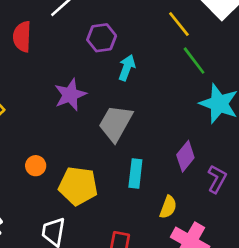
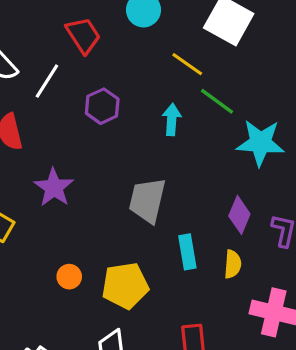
cyan arrow: (127, 68) -> (172, 119), moved
purple star: (70, 95) -> (54, 188), moved
yellow semicircle: (168, 207) -> (233, 264), moved

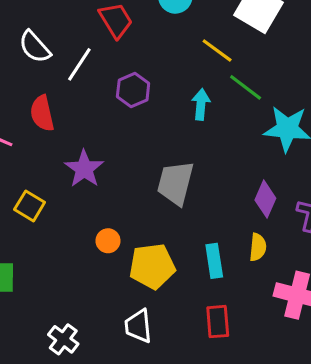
cyan rectangle: (187, 252) -> (214, 261), moved
orange circle: (69, 277) -> (108, 241), moved

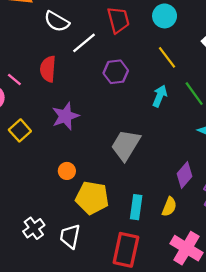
white semicircle: (35, 47) -> (57, 21), turned -35
yellow line: (217, 50) -> (167, 57), moved
red rectangle: (218, 322) -> (126, 250), size x1.4
white cross: (63, 339) -> (34, 228), moved

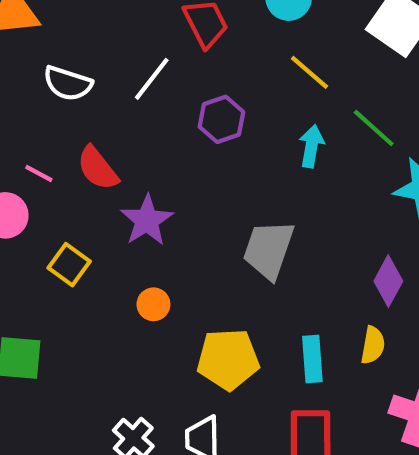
white semicircle: (57, 21) -> (68, 83), moved
red semicircle: (48, 69) -> (98, 168), moved, turned -30
orange circle: (67, 171) -> (153, 304), moved

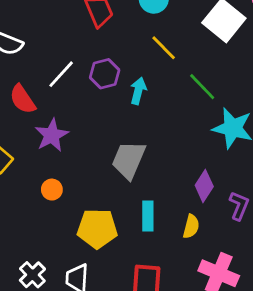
white line: (152, 79) -> (61, 74), moved
cyan arrow: (311, 146) -> (138, 91), moved
cyan rectangle: (312, 359) -> (148, 216), moved

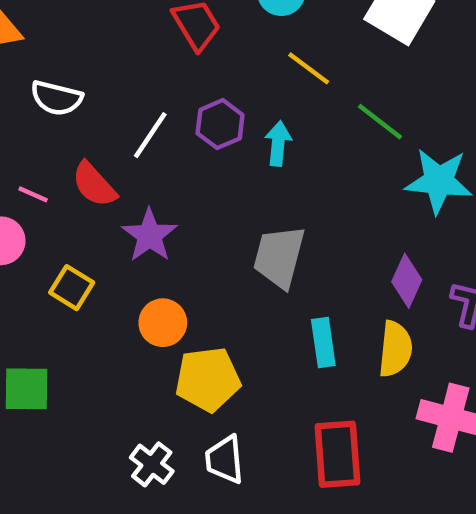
orange circle: (52, 190) -> (163, 323), size x1.4
yellow semicircle: (191, 226) -> (395, 349), size x1.4
yellow pentagon: (97, 229) -> (208, 379), moved

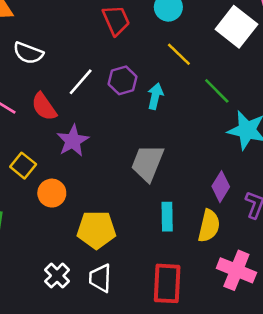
orange circle: (163, 323) -> (52, 193), moved

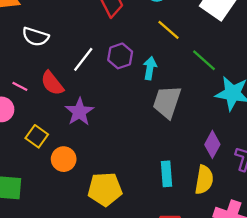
gray trapezoid: (147, 163) -> (167, 102), moved

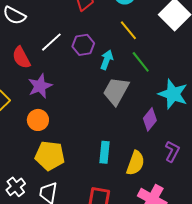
green line: (204, 60) -> (141, 62), moved
purple diamond: (212, 144) -> (150, 119), moved
orange circle: (64, 159) -> (38, 120), moved

